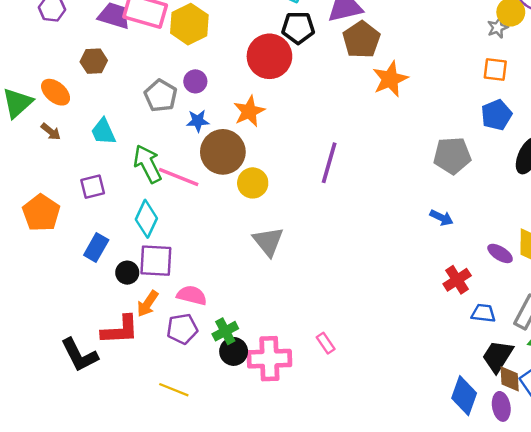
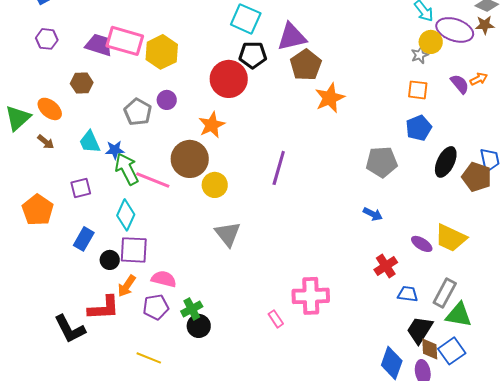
blue star: (198, 121) -> (115, 150), moved
pink cross: (269, 359) -> (311, 296), moved

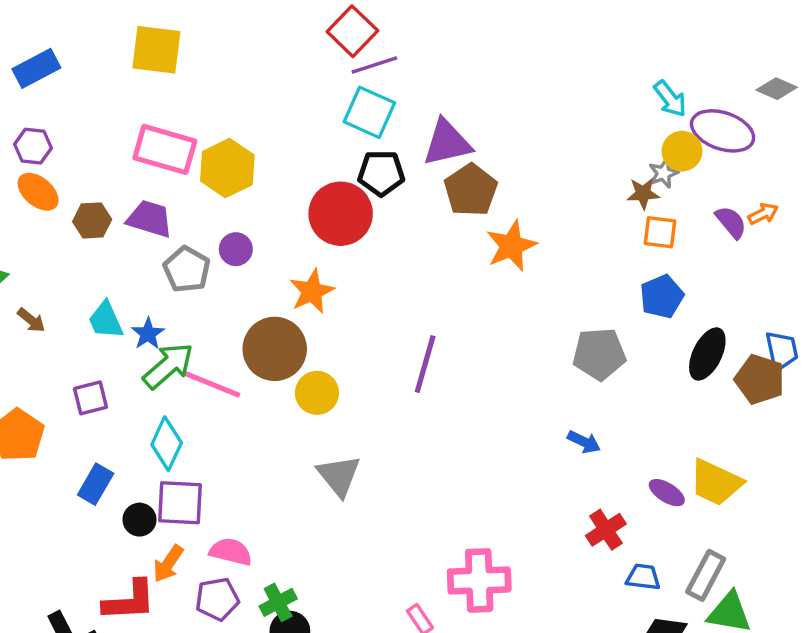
brown star: (485, 25) -> (643, 193), moved
purple trapezoid: (99, 45) -> (150, 219), moved
orange ellipse: (50, 109) -> (38, 192), moved
blue star: (115, 150) -> (148, 334), turned -30
green arrow: (127, 169) -> (168, 366), turned 76

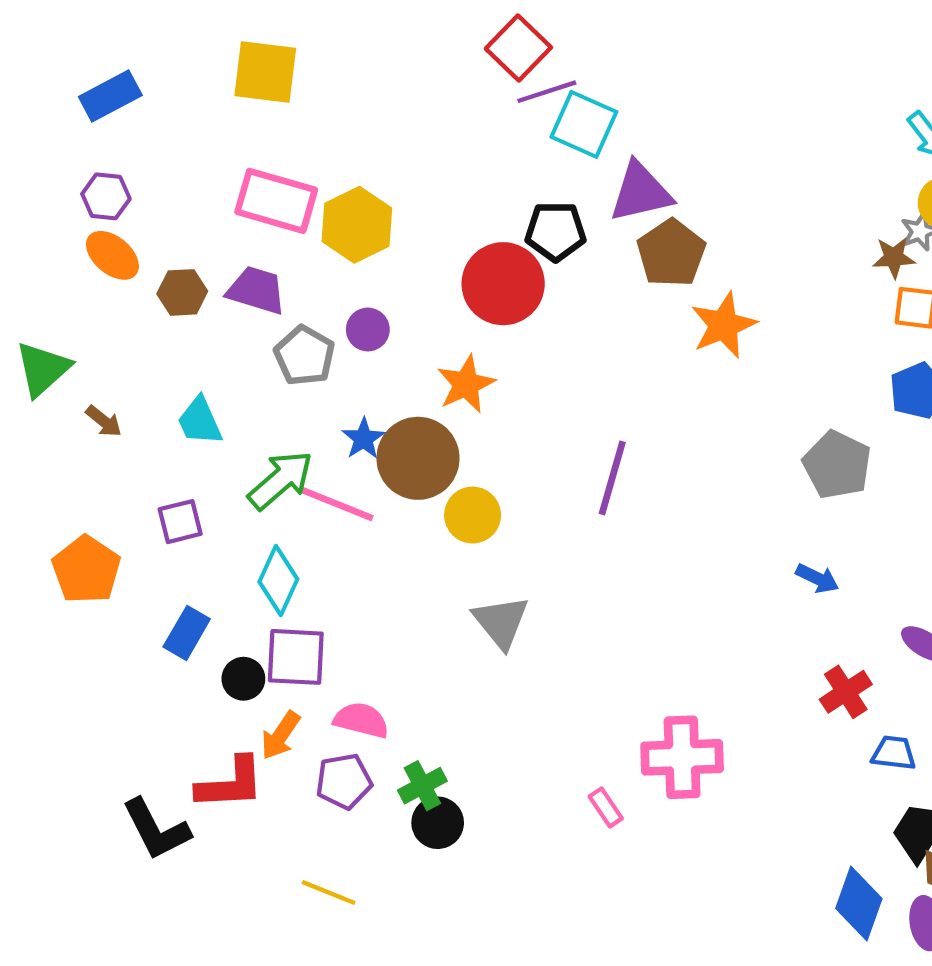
cyan square: (369, 112) -> (584, 124), moved
blue star: (148, 334) -> (363, 439), moved
gray pentagon: (599, 354) -> (837, 465), turned 30

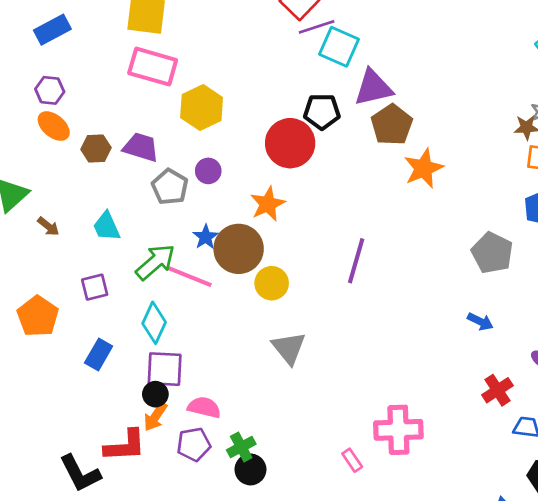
pink rectangle: (276, 201) -> (153, 67), moved
black circle: (243, 679) -> (155, 394), moved

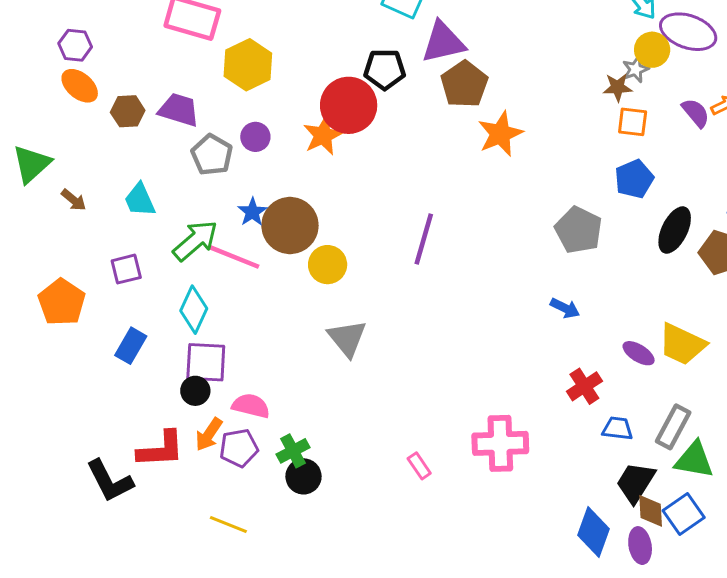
orange star: (268, 204) -> (323, 135), moved
orange arrow: (155, 417) -> (209, 434), moved
pink cross: (398, 430) -> (500, 443), moved

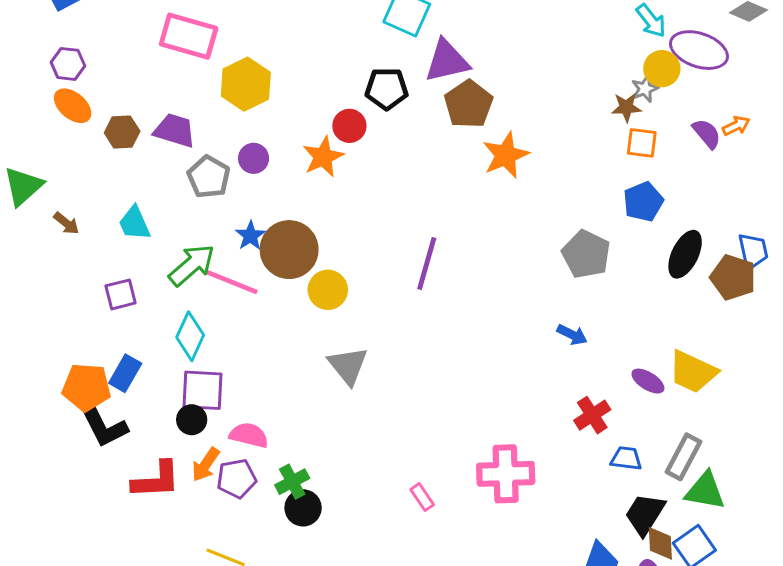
red circle: (349, 105) -> (349, 126), size x0.6
orange pentagon: (62, 302) -> (86, 387), moved, turned -30
black L-shape: (110, 481) -> (104, 426), moved

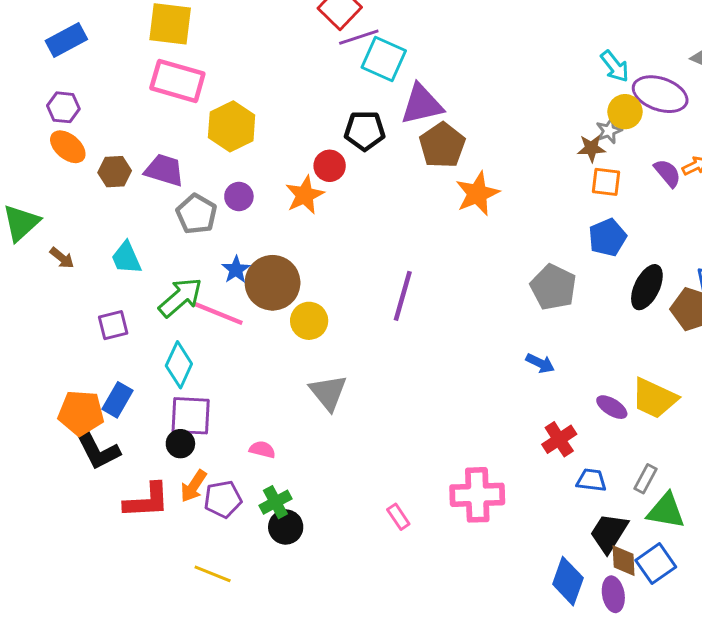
pink semicircle: (249, 435) -> (262, 449), moved, size x0.7
gray rectangle: (684, 457) -> (645, 479), size x0.7

